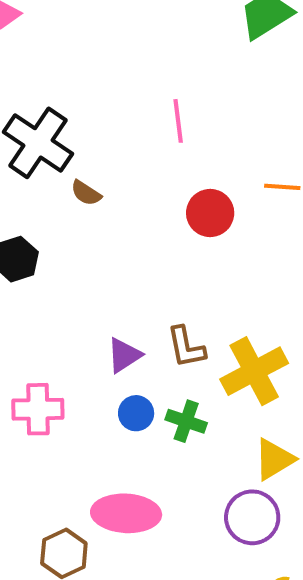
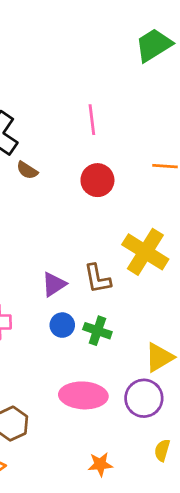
red circle: (210, 213) -> (97, 180), moved
yellow cross: (254, 371) -> (145, 252), moved, turned -30
pink ellipse: (126, 513) -> (83, 395), moved

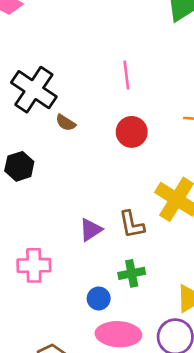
blue circle: (62, 325) -> (99, 298), moved
green cross: (97, 331) -> (132, 273), turned -30

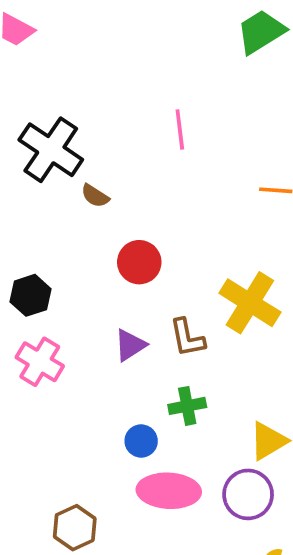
red circle: (132, 132) -> (139, 262), moved
black hexagon: (19, 166) -> (31, 295), moved
pink cross: (34, 265) -> (40, 362), moved, turned 32

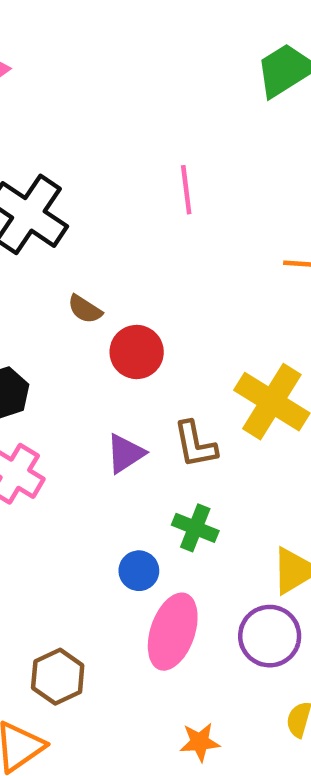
brown semicircle: (95, 196) -> (85, 309), moved
green cross: (187, 406) -> (195, 528), turned 33
pink ellipse: (169, 491) -> (173, 632), turned -74

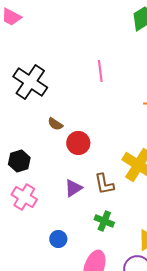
blue circle: (139, 571) -> (58, 239), moved

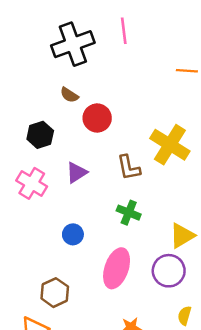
black cross: (30, 82) -> (73, 44), moved, turned 36
black hexagon: (19, 161) -> (40, 135), moved
purple triangle: (73, 188) -> (77, 173), moved

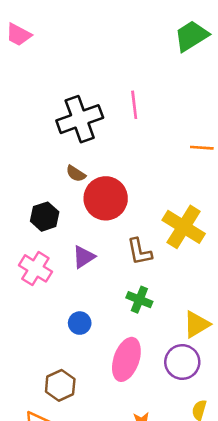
red circle: (97, 118) -> (106, 198), size x1.4

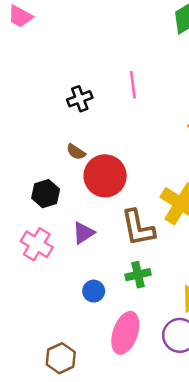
black cross: (80, 119) -> (80, 99), size x0.6
brown L-shape: (139, 252) -> (138, 228), size x1.4
green cross: (139, 300) -> (138, 275), turned -35
blue circle: (80, 323) -> (94, 291), moved

